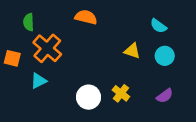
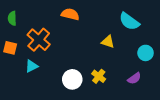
green semicircle: (29, 22) -> (12, 18), moved
cyan semicircle: (158, 26) -> (129, 21), size x1.5
cyan circle: (165, 56) -> (146, 53), moved

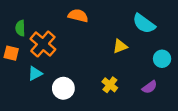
green semicircle: (12, 18) -> (20, 28), moved
yellow triangle: (108, 42) -> (120, 46), turned -40
white circle: (72, 79) -> (63, 88), moved

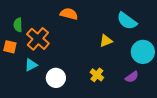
cyan circle: (162, 59) -> (143, 52), size x1.5

